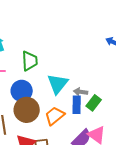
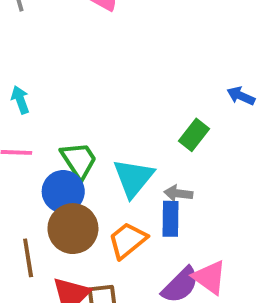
green trapezoid: (30, 61) -> (79, 160), moved, turned -30
green rectangle: (94, 103) -> (194, 135), moved

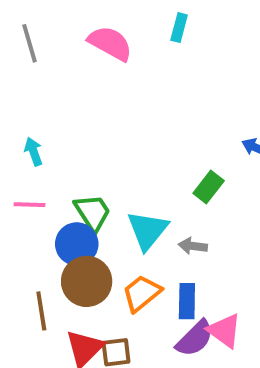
blue rectangle: (171, 219) -> (187, 301), moved

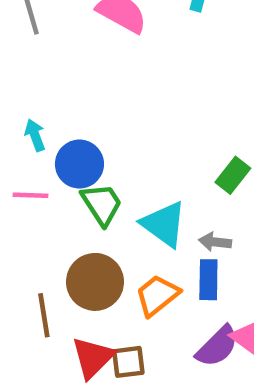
cyan triangle: (148, 230) -> (164, 224), turned -33
blue circle: (77, 244) -> (79, 164), moved
blue rectangle: (187, 301) -> (208, 280), moved

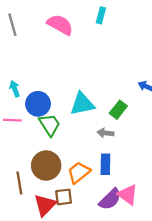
cyan triangle: (164, 224) -> (82, 104), moved, turned -48
gray arrow: (215, 242) -> (105, 133), moved
brown square: (128, 362) -> (64, 197), moved

